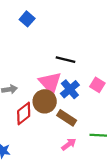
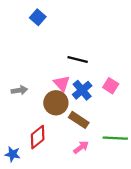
pink triangle: (50, 83) -> (62, 83), size x0.7
red diamond: (24, 113) -> (38, 137), moved

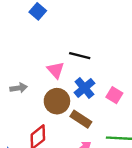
pink triangle: (62, 83) -> (56, 70), moved
pink square: (111, 86) -> (114, 95), moved

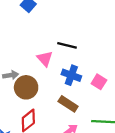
blue cross: (84, 88) -> (71, 75), turned -30
brown circle: (57, 101) -> (26, 87), moved

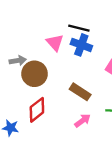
blue cross: (71, 75) -> (81, 45), moved

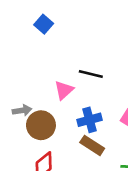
pink triangle: (55, 43) -> (64, 90), turned 30
blue cross: (81, 45) -> (89, 120), moved, turned -35

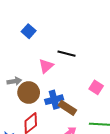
blue square: (44, 24) -> (29, 31), moved
blue cross: (89, 120) -> (54, 100), moved

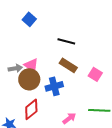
pink triangle: (46, 66) -> (31, 65), moved, turned -42
brown rectangle: (67, 108) -> (68, 65), moved

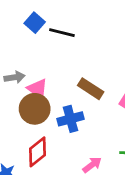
black line: (66, 41) -> (62, 33), moved
gray arrow: (15, 68) -> (15, 77), moved

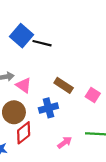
blue square: (35, 23) -> (21, 36), size x1.5
brown circle: (35, 109) -> (14, 112), moved

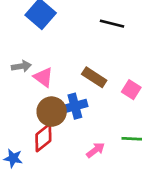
black line: (42, 43) -> (112, 24), moved
brown circle: (14, 112) -> (52, 112), moved

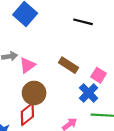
pink triangle: (43, 77) -> (27, 65), turned 48
blue cross: (75, 106) -> (89, 93), moved, turned -30

